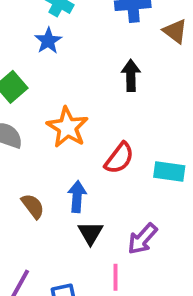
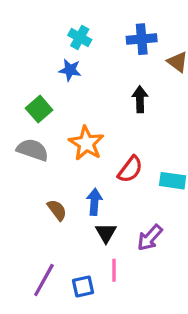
blue star: (48, 41) -> (70, 70), turned -30
pink line: (115, 277) -> (114, 270), moved

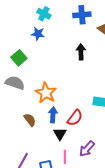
orange star: (86, 143) -> (46, 93), moved
red semicircle: (130, 169) -> (75, 118), moved
purple arrow: (150, 238) -> (87, 149), moved

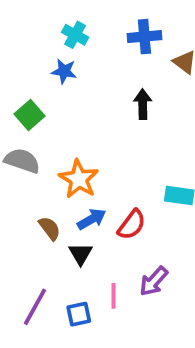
blue arrow: (53, 115) -> (92, 219), turned 56
black triangle: (60, 134) -> (81, 254), moved

